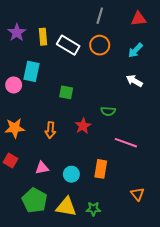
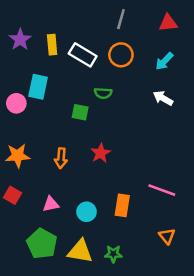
green semicircle: (108, 111) -> (103, 93), moved
pink line: (126, 143) -> (162, 190), moved

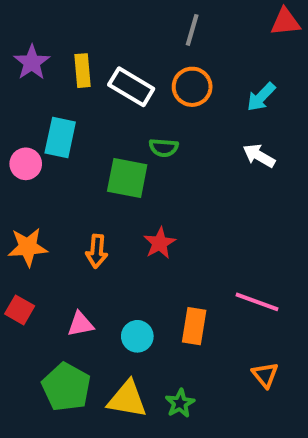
red triangle: (168, 23) -> (285, 22), moved
green square: (80, 112) -> (127, 178), size x1.5
green star: (113, 254) -> (180, 403), turned -30

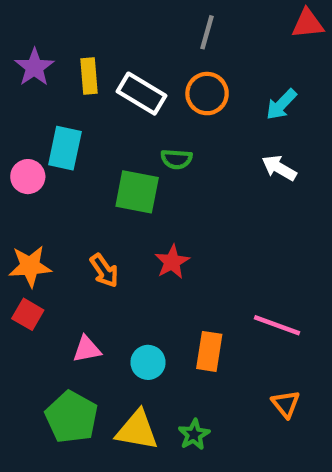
orange arrow: (97, 251) -> (104, 271), turned -40
red square: (20, 310) -> (28, 314), moved

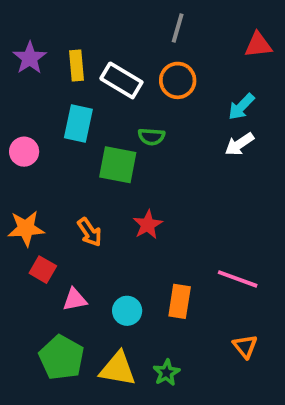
red triangle: (308, 24) -> (258, 45), moved
cyan arrow: (281, 104) -> (241, 107), moved
cyan rectangle: (65, 148) -> (78, 124), moved
white arrow: (279, 168) -> (239, 144), turned -64
red square: (28, 314) -> (43, 270), moved

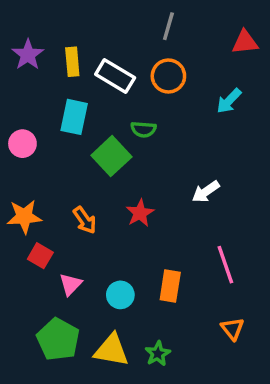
white arrow: (239, 144) -> (206, 192), moved
green square: (118, 165) -> (111, 156), turned 36
pink line: (238, 279) -> (225, 265), turned 51
pink triangle: (75, 300) -> (71, 284), turned -35

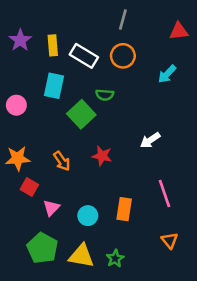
red star: (140, 213) -> (102, 156), turned -30

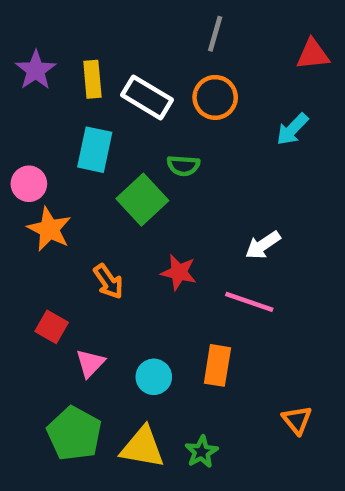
orange star: (18, 158) -> (49, 229), moved, turned 30
pink line: (164, 194) -> (249, 302), moved, turned -52

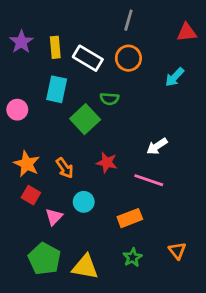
orange star: (49, 229) -> (27, 164), moved
orange rectangle: (217, 365) -> (130, 218), turned 60
cyan circle: (154, 377) -> (84, 202), moved
green star: (202, 452) -> (133, 257), moved

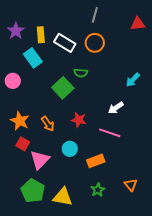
cyan arrow: (175, 77) -> (133, 80), moved
cyan rectangle: (57, 89) -> (33, 58), moved, turned -48
cyan circle: (84, 202) -> (70, 149), moved
pink triangle: (54, 217) -> (40, 160), size x1.5

